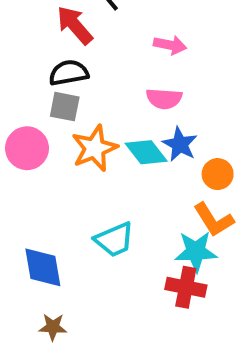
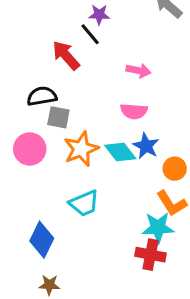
black semicircle: (69, 73) -> (42, 96), moved
cyan trapezoid: (114, 240) -> (84, 203), moved
blue diamond: (43, 267) -> (42, 240), turned 36

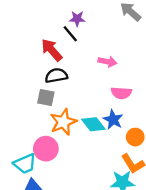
black semicircle: (42, 96) -> (56, 76), moved
pink semicircle: (134, 111) -> (121, 93), moved
pink circle: (30, 149) -> (46, 149), moved
cyan trapezoid: (84, 203) -> (25, 164), moved

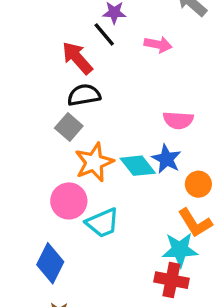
pink arrow: (107, 62) -> (158, 45), moved
gray square: (46, 98) -> (69, 127), turned 30
cyan trapezoid: (25, 164) -> (102, 223), moved

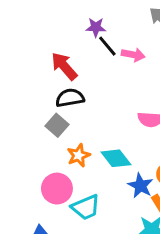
black line: (104, 34) -> (107, 46), moved
blue star: (166, 159) -> (140, 186), moved
orange star: (94, 162) -> (79, 155), size x0.7

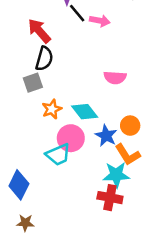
black semicircle: (70, 98) -> (44, 59), turned 115
gray square: (57, 125) -> (33, 83), turned 30
pink circle: (57, 189) -> (71, 138), moved

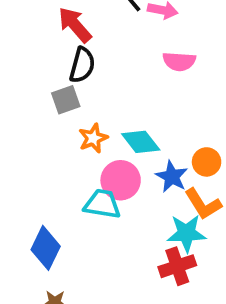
pink semicircle: (115, 78) -> (179, 61), moved
cyan trapezoid: (58, 155) -> (102, 204), turned -148
red cross: (110, 198) -> (177, 266), turned -30

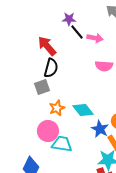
pink circle: (121, 180) -> (48, 131), moved

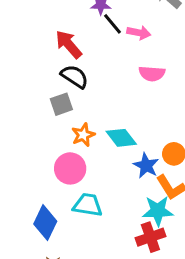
black semicircle: (51, 68) -> (74, 76), turned -72
cyan trapezoid: (62, 144) -> (88, 205), moved

